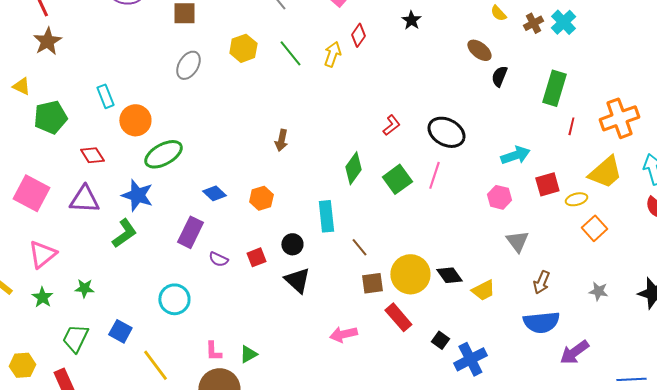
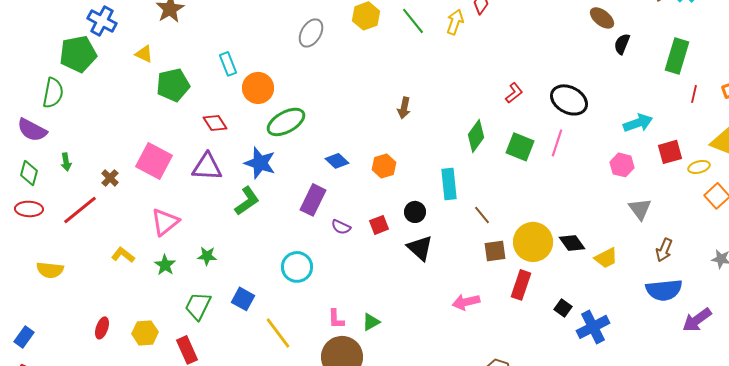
green square: (397, 179) -> (520, 147), turned -32
red rectangle: (398, 317) -> (521, 285), turned 60

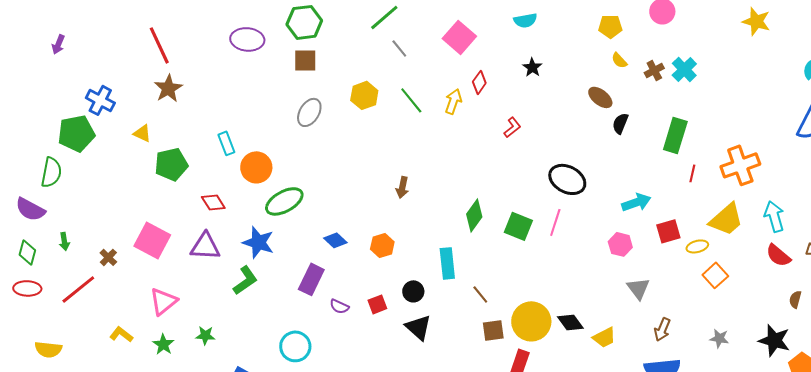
red L-shape: (514, 93) -> (512, 127), moved

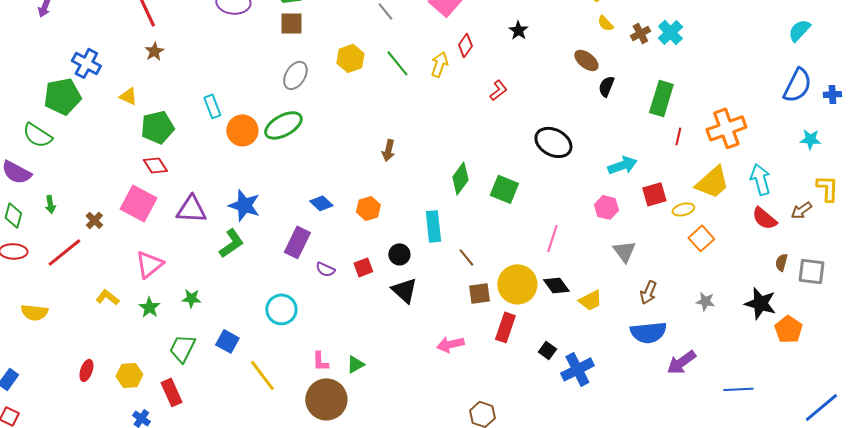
brown star: (168, 88) -> (154, 51), size x0.7
green semicircle: (51, 172) -> (37, 135), turned 112
green ellipse: (284, 201) -> (283, 125), moved
red diamond: (213, 202) -> (155, 165), moved
pink line: (555, 222) -> (552, 238), moved

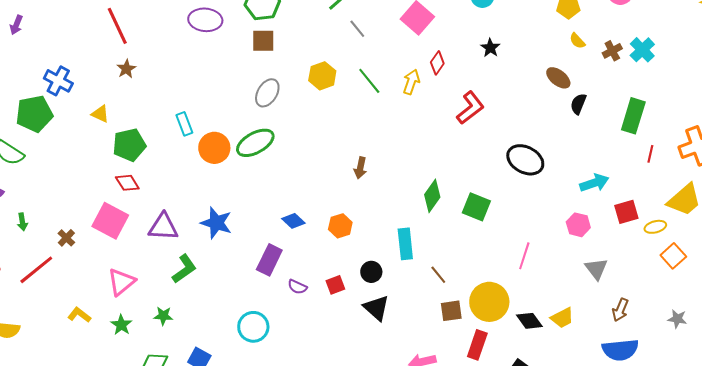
red L-shape: (498, 90) -> (470, 108), size x1.6
green L-shape: (231, 243) -> (184, 269), moved
black diamond: (556, 285) -> (529, 321), moved

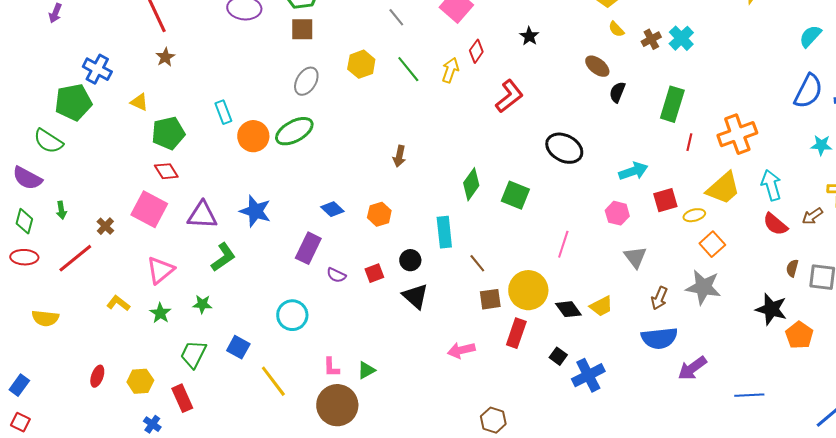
gray star: (677, 319) -> (703, 287), moved, size x1.8

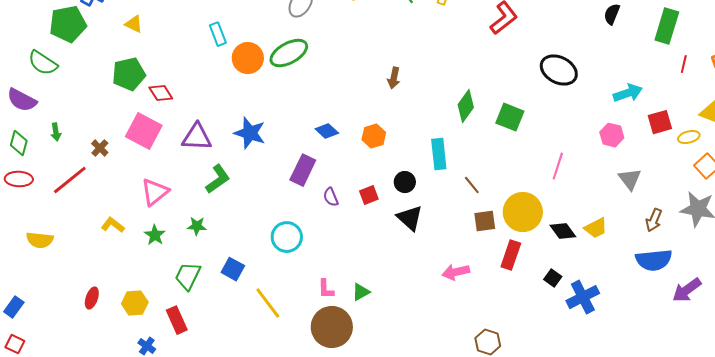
green pentagon: (168, 133) -> (129, 74), moved
purple semicircle: (336, 275) -> (331, 197), turned 42

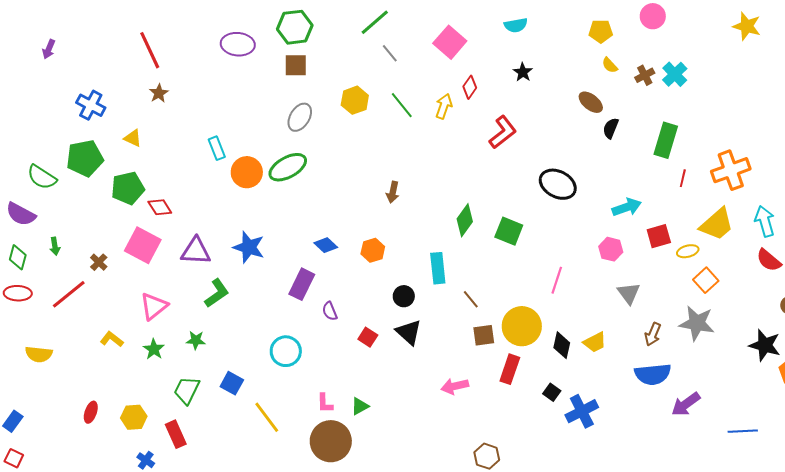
green pentagon: (68, 24) -> (85, 158), moved
red square: (369, 195) -> (368, 337), moved, turned -36
black diamond: (563, 231) -> (562, 345), turned 48

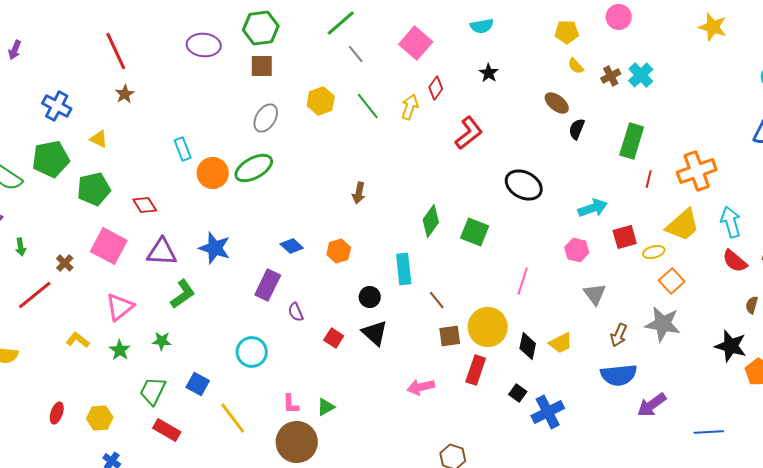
red diamond: (160, 207) -> (145, 205), moved
red rectangle: (176, 434) -> (167, 430), moved, turned -36

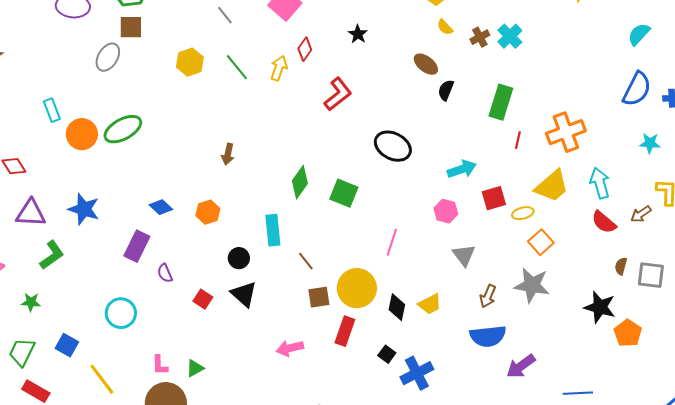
gray ellipse: (266, 118) -> (108, 57), moved

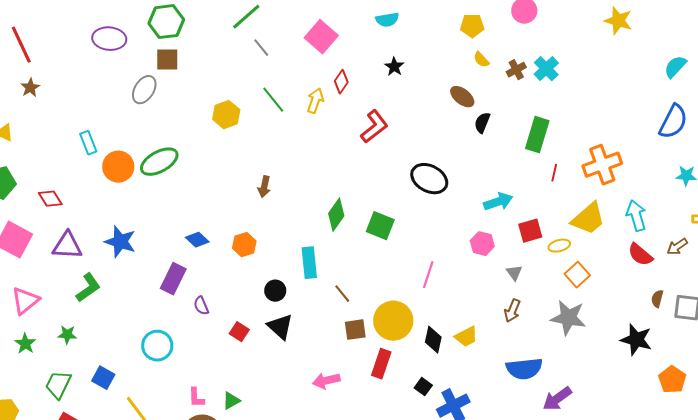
yellow hexagon: (190, 62) -> (226, 115), moved
gray triangle: (464, 255) -> (514, 273), moved, size x0.7
brown arrow: (488, 296) -> (512, 311), moved
orange pentagon: (628, 333) -> (672, 380), moved

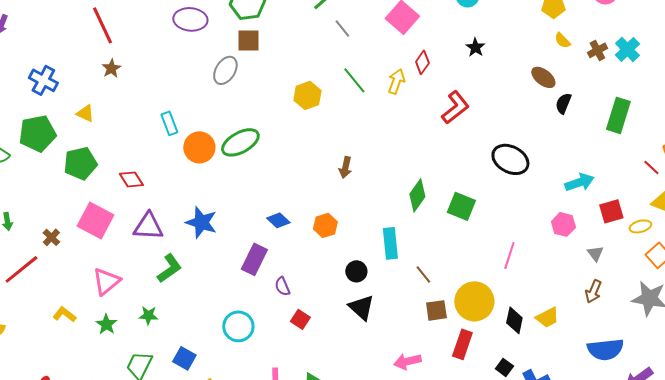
red line: (554, 173) -> (651, 167), moved, turned -60
red square: (239, 332) -> (300, 319), moved

